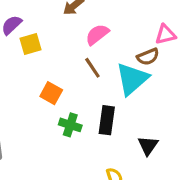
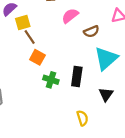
brown semicircle: (148, 57) -> (91, 31), moved
brown line: (92, 68) -> (30, 37), moved
cyan triangle: (132, 79) -> (106, 58), moved

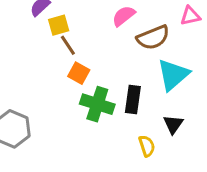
brown semicircle: (91, 31) -> (153, 38), size x1.5
green cross: (51, 80) -> (97, 104), size x1.5
yellow semicircle: (82, 118) -> (147, 146), moved

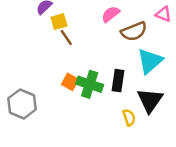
pink triangle: (190, 16) -> (163, 14), turned 35
orange square: (79, 73) -> (70, 82), moved
black triangle: (173, 124) -> (150, 100), size x1.6

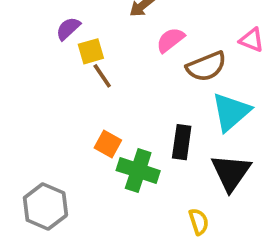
green cross: (90, 84) -> (138, 171), moved
gray hexagon: (22, 104) -> (45, 206), moved
yellow semicircle: (129, 117) -> (199, 222), moved

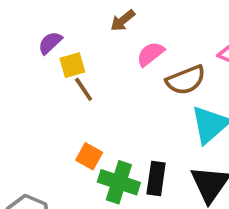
black rectangle: (182, 142) -> (156, 179), moved

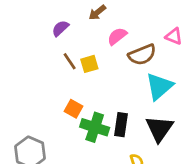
purple semicircle: (50, 43) -> (60, 28), moved
yellow square: (72, 65) -> (89, 64), moved

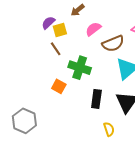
yellow square: (89, 64) -> (60, 30), moved
green cross: (95, 127) -> (80, 68), moved

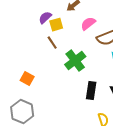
green cross: (80, 68) -> (75, 61), turned 35
orange square: (59, 86) -> (27, 79), moved

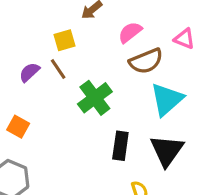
purple semicircle: (45, 18) -> (29, 72), moved
pink semicircle: (88, 24) -> (130, 32), moved

